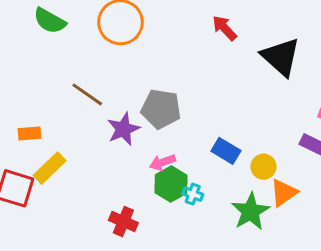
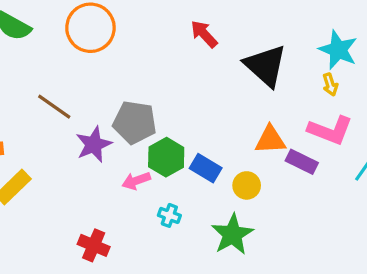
green hexagon: (171, 184) -> (166, 157), moved
orange triangle: (284, 193) -> (270, 140), moved, turned 32

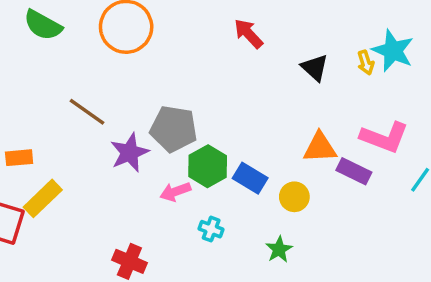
black triangle: (266, 66) -> (315, 68), size x0.6
yellow arrow: (330, 85) -> (366, 63), moved
green star: (232, 234) -> (279, 249), size x0.6

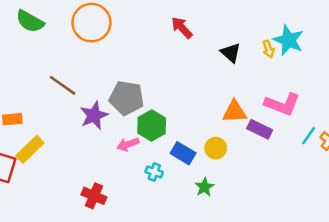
blue rectangle: (250, 178) -> (183, 153), moved

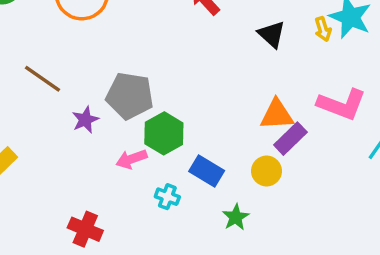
purple star: (94, 115) -> (85, 120), size x0.7
purple rectangle: (260, 129) -> (290, 139), moved, turned -70
yellow circle: (216, 148) -> (267, 171), moved

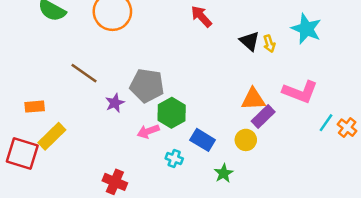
yellow arrow: (323, 29) -> (269, 44), moved

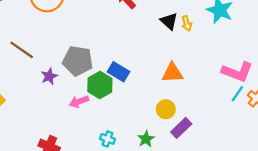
pink L-shape: (300, 92) -> (237, 72), moved
purple rectangle: (263, 116) -> (181, 128), moved
blue rectangle: (203, 140) -> (118, 72), moved
cyan cross: (174, 158) -> (107, 139), moved

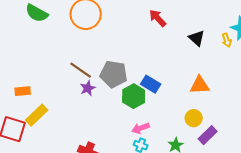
yellow arrow: (187, 23) -> (227, 40), moved
brown line: (22, 50) -> (81, 70), moved
pink arrow: (79, 102) -> (141, 128), moved

